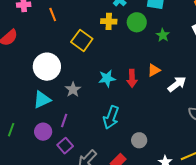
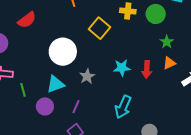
green star: (163, 35) -> (167, 42), moved
green line: (11, 130) -> (23, 90), moved, turned -40
purple circle: (43, 132) -> (45, 106), moved

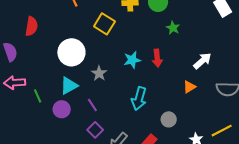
red semicircle: (27, 20) -> (31, 26), turned -36
orange triangle: (169, 63) -> (189, 87), moved
purple line: (76, 107) -> (92, 105), turned -48

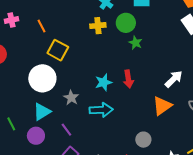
yellow square: (104, 24) -> (58, 50), moved
green star: (173, 28) -> (136, 43), moved
orange triangle: (189, 87) -> (162, 106), size x1.5
cyan arrow: (139, 99) -> (101, 110), moved, turned -105

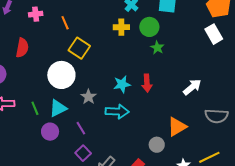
orange triangle: (162, 106) -> (177, 127), moved
green line: (11, 124) -> (35, 108), moved

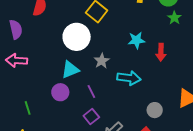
cyan star: (122, 84) -> (136, 40), moved
green line: (35, 108) -> (28, 108), moved
gray circle: (157, 145) -> (155, 110), moved

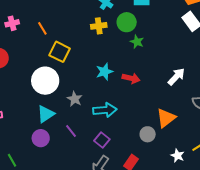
red arrow: (161, 52) -> (131, 78), turned -66
gray circle: (155, 110) -> (148, 134), moved
purple square: (91, 117) -> (102, 140), moved

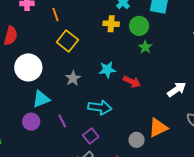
white circle: (45, 81) -> (28, 67), moved
gray star: (75, 99) -> (73, 78), moved

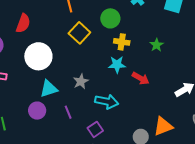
yellow cross: (111, 24) -> (122, 42), moved
green circle: (139, 26) -> (110, 18), moved
gray star: (73, 78) -> (81, 81), moved

